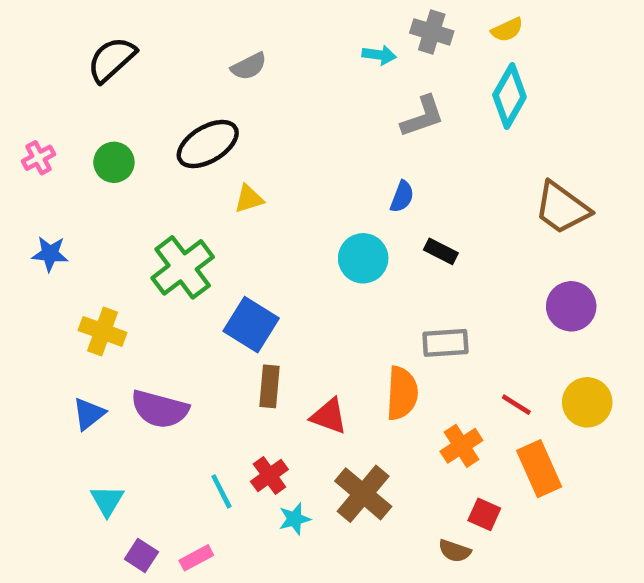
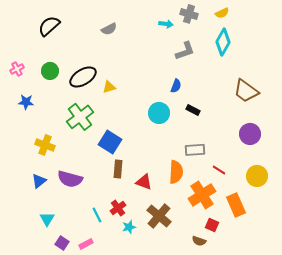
black ellipse: (208, 144) -> (83, 77), moved
blue star: (50, 254) -> (26, 102), moved
red line: (516, 405) -> (219, 170), moved
orange cross: (461, 446) -> (202, 195), size x1.5

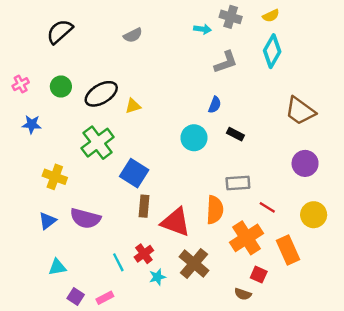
red triangle: (144, 182) -> (176, 222), size x1.5
cyan triangle: (47, 219) -> (57, 267), turned 49

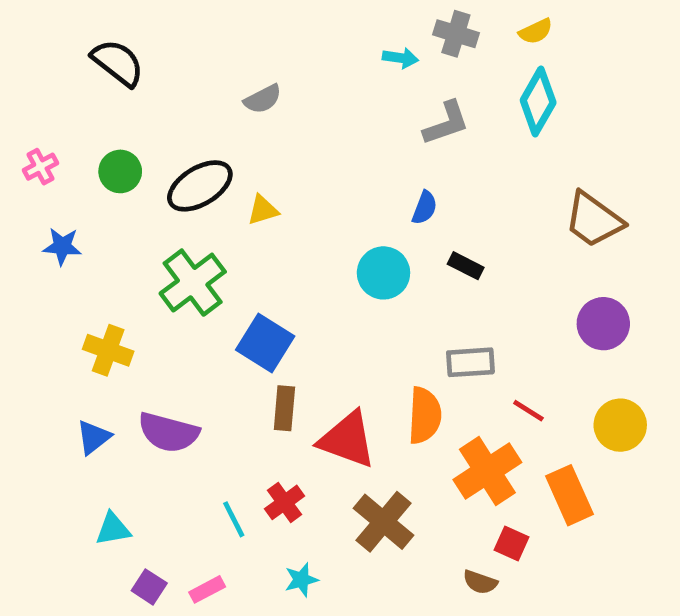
black semicircle: (60, 32) -> (118, 63), turned 80
gray semicircle: (133, 35) -> (263, 99), moved
cyan star: (157, 277) -> (301, 580), moved

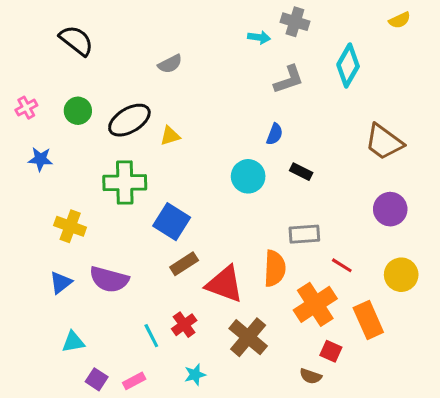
yellow semicircle: (536, 31) -> (400, 20), moved
green cross: (193, 283) -> (125, 183), turned 36
brown rectangle: (284, 408) -> (184, 264), turned 52

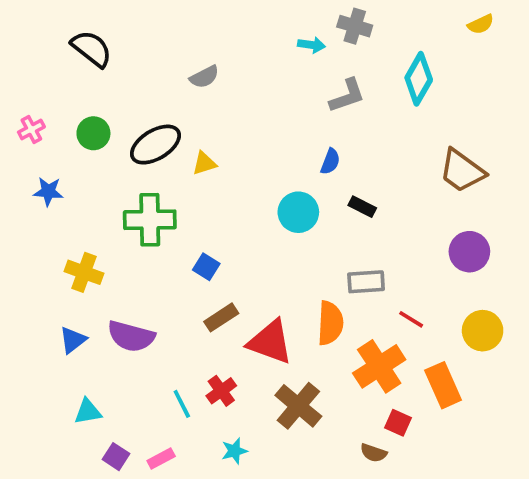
blue square: (172, 222) -> (206, 267), size x0.6

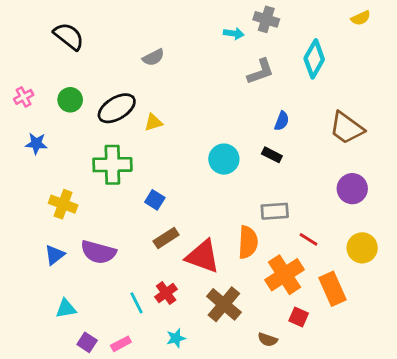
blue semicircle: (330, 161) -> (282, 121), moved
brown semicircle: (374, 453) -> (268, 340), moved

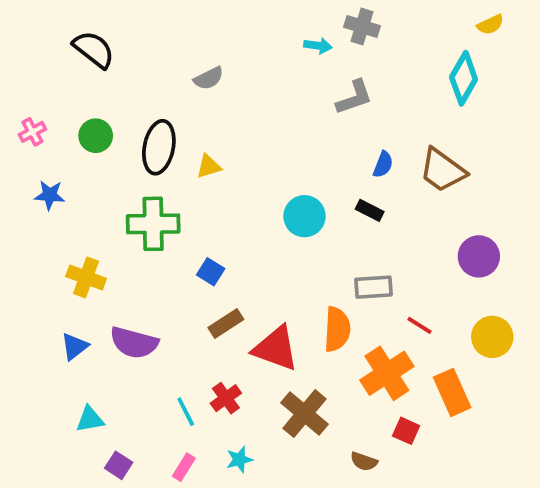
cyan diamond: (314, 59) -> (464, 78), moved
black ellipse: (117, 108) -> (159, 147), turned -48
brown trapezoid: (347, 128) -> (442, 170), moved
pink rectangle: (121, 344) -> (184, 467), moved, turned -30

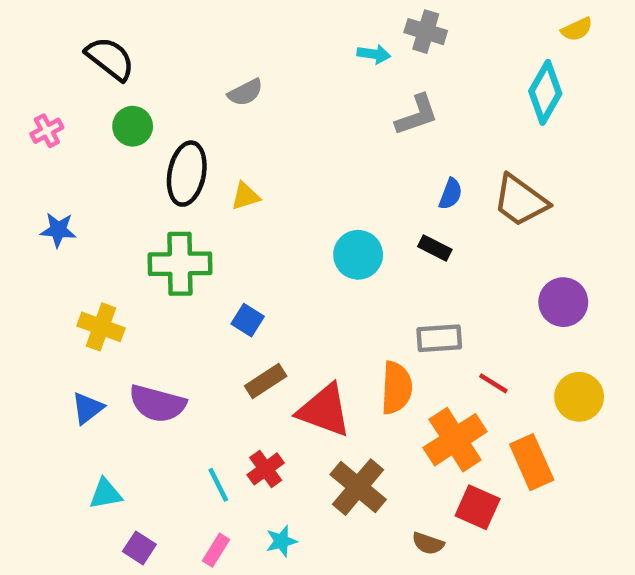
pink cross: (32, 132) -> (47, 131), moved
green circle: (96, 136) -> (133, 126), moved
red square: (406, 431) -> (478, 507), size x1.4

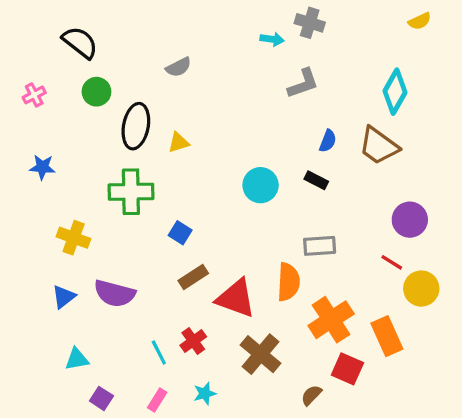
cyan diamond: (545, 92) -> (395, 92), moved
red line: (493, 383) -> (392, 262), moved
brown semicircle: (428, 543) -> (311, 395), turned 115

